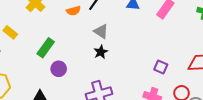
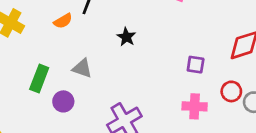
gray triangle: (101, 31) -> (82, 68), moved
black star: (101, 52) -> (126, 37), moved

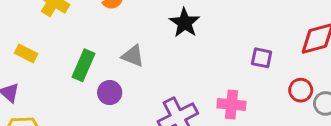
black star: (126, 37) -> (185, 23), size x1.4
pink cross: (195, 106) -> (232, 105), moved

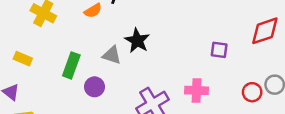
black star: (185, 23) -> (137, 41), moved
red circle: (301, 90) -> (252, 92), moved

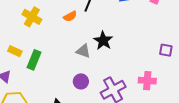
green rectangle: (71, 65) -> (34, 60), moved
purple circle: (95, 87) -> (81, 81), moved

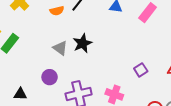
purple square: (166, 50) -> (141, 70), turned 32

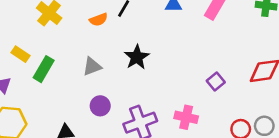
gray triangle: (60, 48) -> (92, 66), moved, turned -49

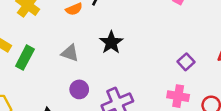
gray triangle: (92, 66) -> (70, 53), turned 42
pink cross: (186, 117) -> (178, 96), moved

